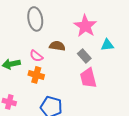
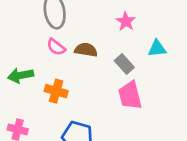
pink star: (85, 26) -> (126, 21), size x0.6
pink semicircle: (36, 56) -> (56, 47), moved

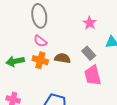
brown semicircle: (86, 50) -> (62, 58), moved
orange cross: (56, 91) -> (40, 60), moved

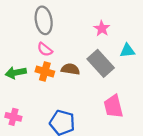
gray rectangle: (89, 53) -> (101, 63), size x1.6
pink trapezoid: (93, 75) -> (113, 106), moved

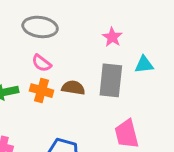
gray ellipse: (44, 20) -> (40, 27), turned -72
gray rectangle: (101, 63) -> (111, 80), turned 48

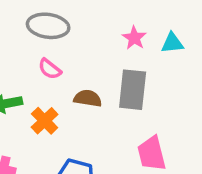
cyan triangle: (144, 65) -> (172, 43), moved
orange cross: (41, 91) -> (45, 121), moved, turned 30

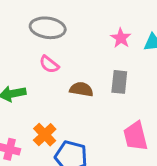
gray rectangle: (133, 90) -> (119, 82), size x0.7
orange cross: (45, 121) -> (45, 135), moved

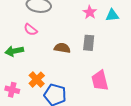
pink semicircle: (49, 64) -> (31, 30), moved

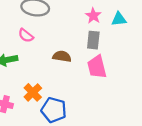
gray rectangle: (89, 43) -> (93, 40), moved
pink trapezoid: (100, 81) -> (97, 67), moved

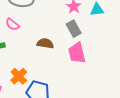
gray rectangle: (93, 40) -> (74, 29), turned -35

